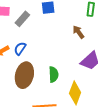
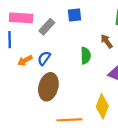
green semicircle: (54, 74) -> (86, 56), moved

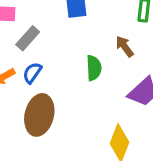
gray rectangle: (47, 27) -> (28, 38), moved

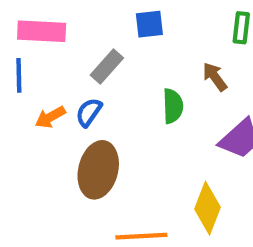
gray rectangle: (28, 38) -> (107, 66), moved

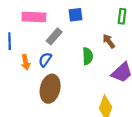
pink rectangle: (42, 31) -> (34, 17), moved
orange arrow: (50, 117) -> (26, 62), turned -72

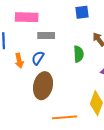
blue square: (76, 15) -> (82, 12), moved
gray rectangle: (54, 36) -> (46, 35), turned 49

